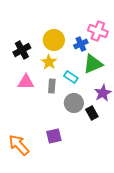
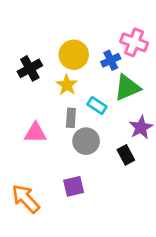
pink triangle: (26, 82) -> (35, 133), moved
gray circle: (74, 103) -> (86, 141), moved

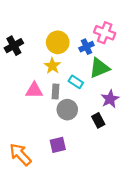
black cross: (30, 68) -> (14, 46), moved
pink triangle: (35, 133) -> (34, 90), moved

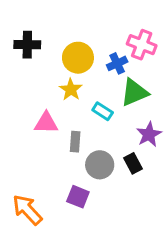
black cross: (14, 46) -> (27, 45), moved, turned 30
gray rectangle: (56, 91) -> (75, 142), moved
gray circle: (67, 110) -> (100, 165), moved
purple square: (58, 145) -> (78, 197), turned 35

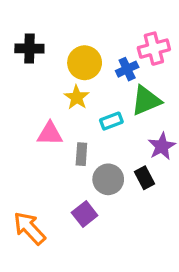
pink cross: (142, 45) -> (154, 49), turned -36
cyan rectangle: (103, 111) -> (111, 121), turned -54
purple square: (78, 197) -> (85, 214), turned 30

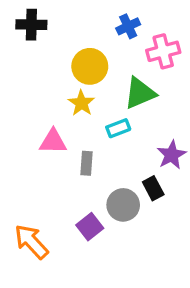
black cross: (29, 49) -> (31, 25), moved
blue cross: (127, 69) -> (128, 26), moved
green triangle: (146, 101) -> (140, 93), moved
gray circle: (108, 179) -> (123, 205), moved

